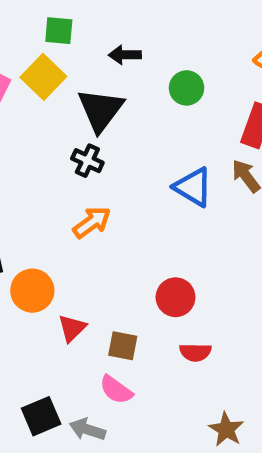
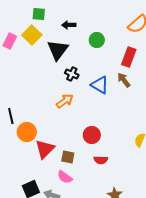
black cross: (87, 161) -> (72, 74), moved
orange arrow: (92, 222) -> (65, 101), moved
red triangle: (72, 328) -> (45, 149), size x1.5

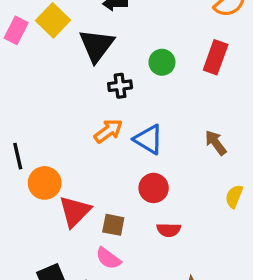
green circle: (97, 40) -> (162, 62), moved
black cross: (72, 74) -> (120, 86), turned -32
brown arrow: (124, 80) -> (216, 143), moved
blue triangle: (100, 85) -> (149, 139), moved

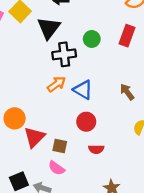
black cross: (120, 86) -> (64, 54), size x1.5

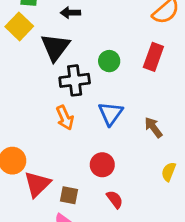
orange arrow: (56, 84) -> (65, 118), turned 102
blue triangle: (83, 90) -> (111, 114), moved, turned 35
red semicircle: (96, 149) -> (115, 199), turned -128

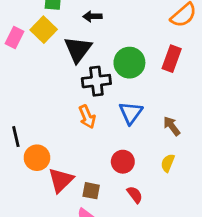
green circle: (109, 61) -> (129, 63), size x1.5
yellow semicircle: (169, 172) -> (168, 163), moved

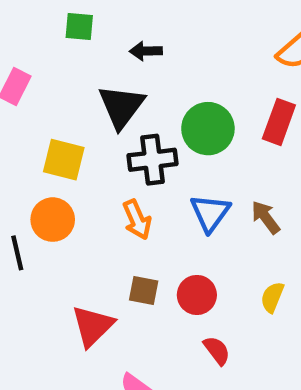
yellow square: (44, 30) -> (64, 160), moved, turned -30
brown arrow: (172, 126) -> (266, 217), moved
orange circle: (37, 158) -> (53, 220), moved
brown square: (91, 191) -> (144, 291), moved

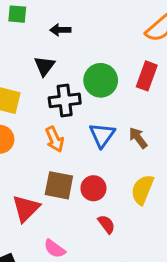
black triangle: (121, 106) -> (45, 66), size x0.7
brown square: (144, 291) -> (59, 185), size x1.5
yellow semicircle: (272, 297) -> (142, 190), size x1.5

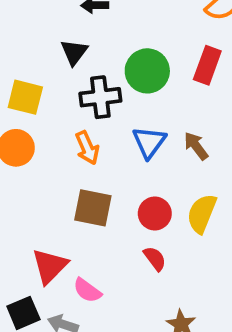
red circle: (93, 188) -> (155, 214), moved
red triangle: (26, 208) -> (50, 266), moved

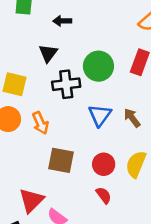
orange arrow: (87, 148) -> (40, 123), moved

